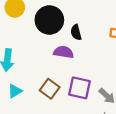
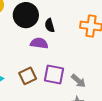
brown square: (50, 89) -> (28, 76), turned 30

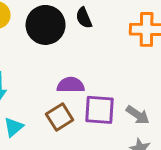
black semicircle: (50, 25) -> (84, 18), moved
purple semicircle: (39, 43) -> (71, 85), moved

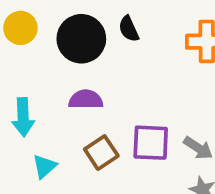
purple semicircle: (71, 85) -> (86, 100), moved

